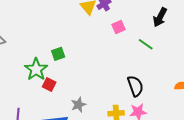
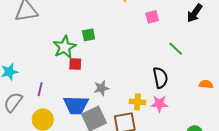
green line: (146, 44) -> (176, 49), moved
red square: (49, 85) -> (75, 64), turned -32

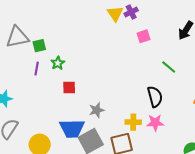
green square: (89, 35) -> (39, 46), moved
green star: (65, 47) -> (58, 63), moved, size x0.6
purple line: (40, 89) -> (37, 69), moved

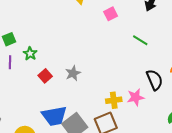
red square: (69, 87) -> (45, 76), turned -32
black semicircle: (155, 97) -> (154, 80), moved
gray star: (97, 110) -> (73, 73), moved

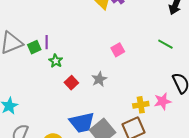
pink square: (111, 14) -> (118, 50), moved
purple line: (10, 62) -> (47, 42), moved

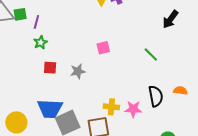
green square: (34, 47) -> (20, 14), moved
red square: (71, 83) -> (50, 68), turned 32

